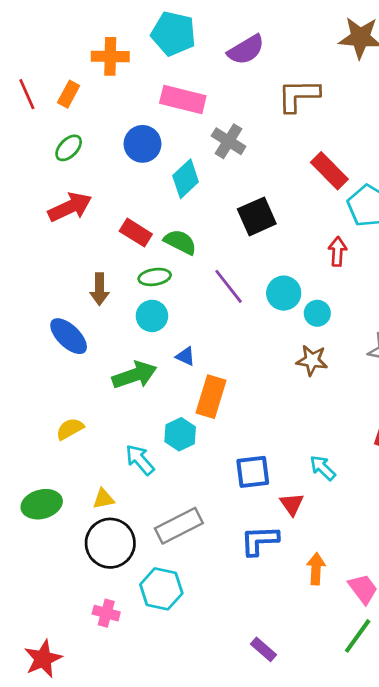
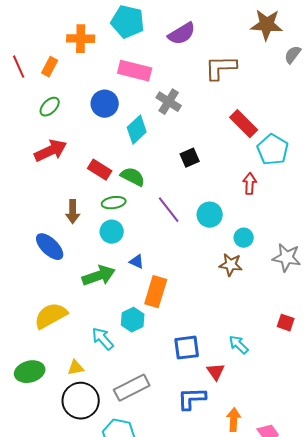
black square: (257, 216) -> (190, 158), size x0.7
cyan circle: (317, 313) -> (244, 238), moved
yellow semicircle: (70, 429) -> (51, 316), size x1.6

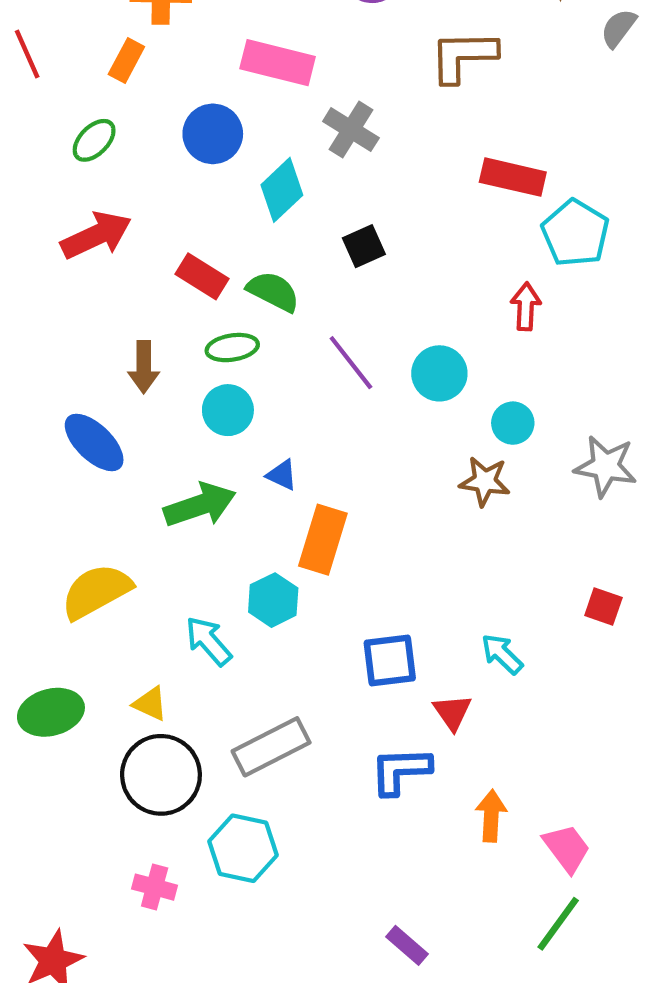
orange rectangle: (50, 67) -> (126, 60), moved
red rectangle: (244, 124) -> (513, 177), turned -32
black square: (190, 158) -> (364, 246), moved
yellow triangle: (76, 368) -> (150, 704), turned 36

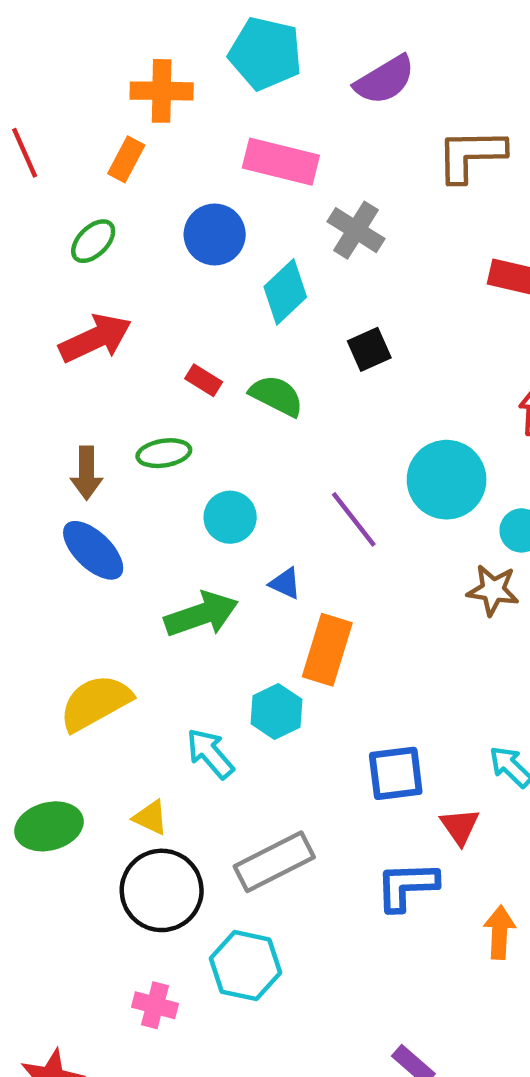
red rectangle: (202, 276) -> (204, 380), size x0.7
green ellipse: (232, 348) -> (164, 453), moved
purple line: (351, 363) -> (354, 519), moved
brown arrow: (144, 367) -> (87, 473), moved
cyan circle: (439, 373) -> (447, 480), size x1.4

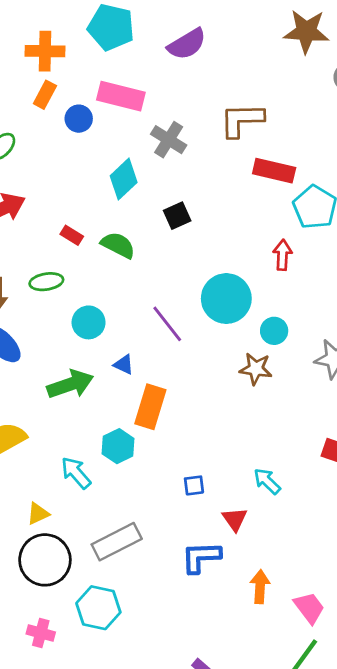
brown L-shape: (471, 155) -> (242, 120), moved
orange rectangle: (126, 159) -> (45, 95), moved
blue circle: (215, 234) -> (79, 119), moved, size x0.7
blue square: (396, 773) -> (194, 485), size x0.6
yellow triangle: (151, 818) -> (38, 514), turned -50

